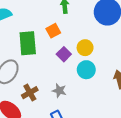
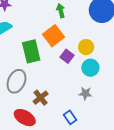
orange square: (53, 31) -> (54, 36), size x1.5
gray star: (59, 91) -> (85, 93), moved

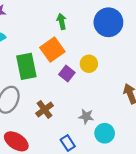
cyan circle: (90, 68) -> (105, 133), moved
brown cross: (41, 98) -> (45, 109), moved

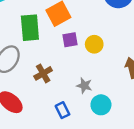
yellow circle: (89, 64) -> (94, 44), moved
purple square: (67, 73) -> (70, 40), turned 35

